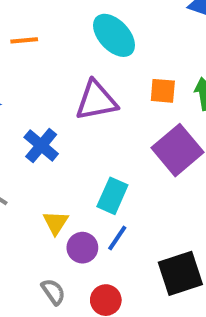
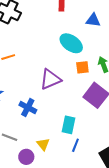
cyan ellipse: (114, 35) -> (71, 43), moved
purple circle: (82, 248) -> (26, 157), moved

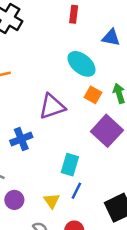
orange square: (82, 67) -> (93, 95), turned 32
blue cross: (28, 107) -> (21, 139), turned 36
yellow triangle: (43, 144) -> (52, 201), moved

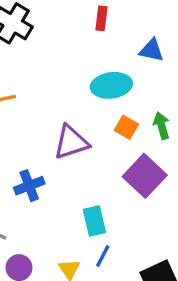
cyan ellipse: (82, 64) -> (111, 85), turned -48
cyan rectangle: (70, 165) -> (94, 221), turned -30

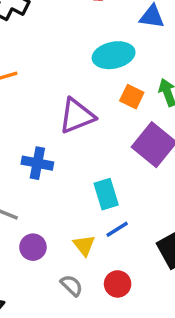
blue cross: (29, 186) -> (37, 163), turned 36
blue line: (103, 256) -> (117, 229), turned 35

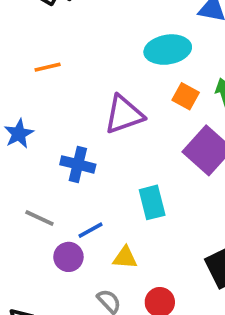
blue line: (117, 229) -> (91, 230), moved
yellow triangle: (84, 245) -> (125, 258), turned -50

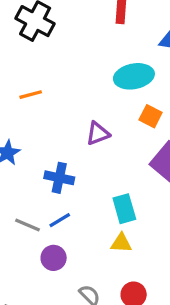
purple triangle: (124, 115) -> (98, 134), size x0.7
blue line: (91, 230) -> (60, 220), moved
yellow triangle: (125, 258) -> (121, 243), moved

